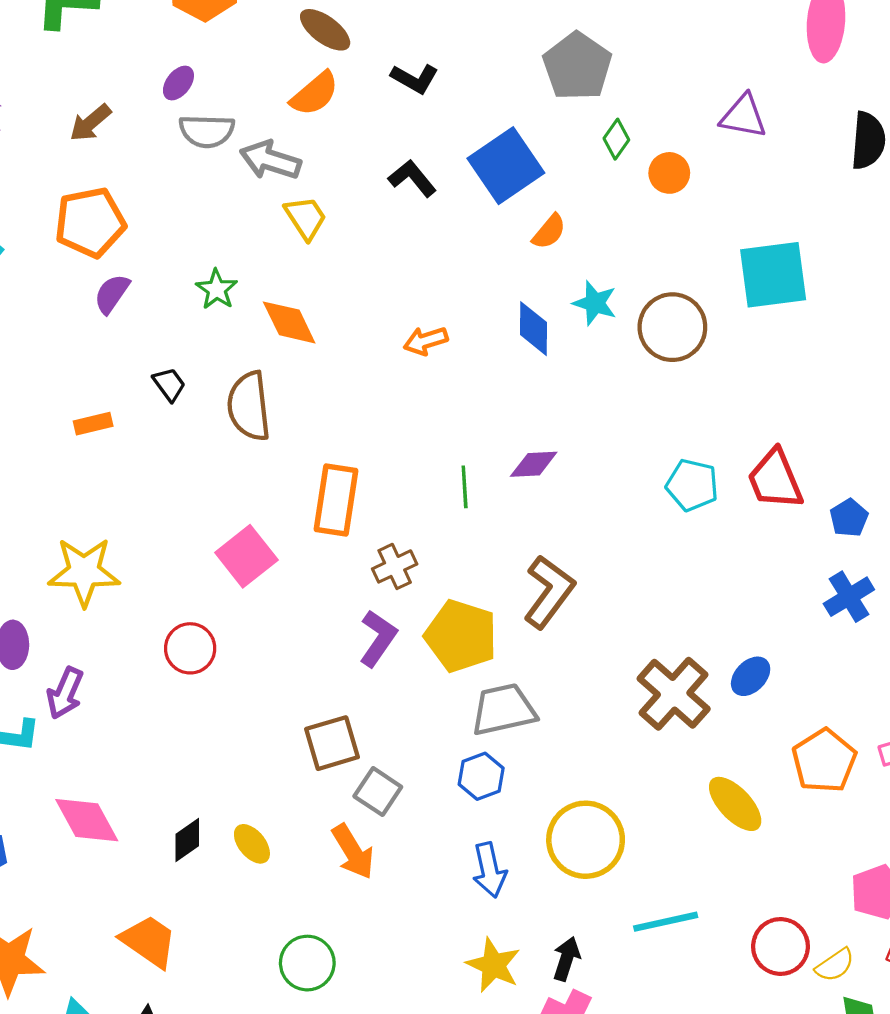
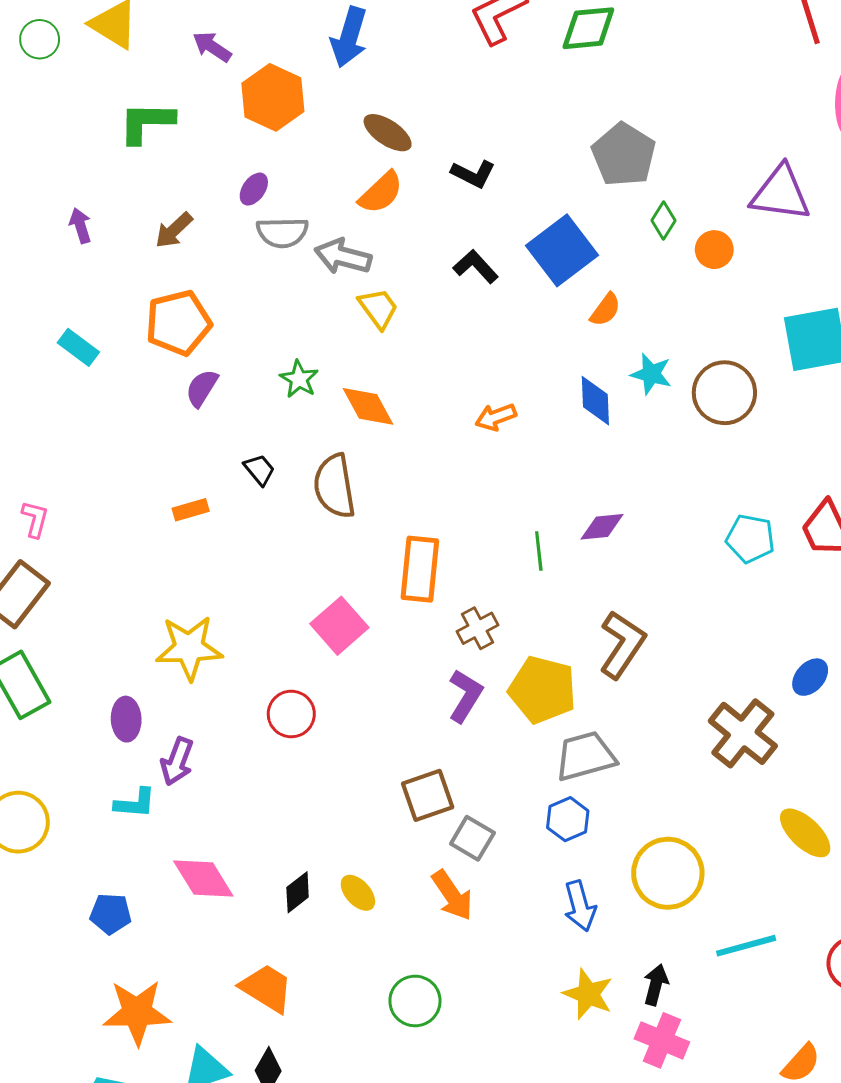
purple triangle: (743, 116) -> (781, 193), size x1.4
blue ellipse: (751, 676) -> (810, 677), moved

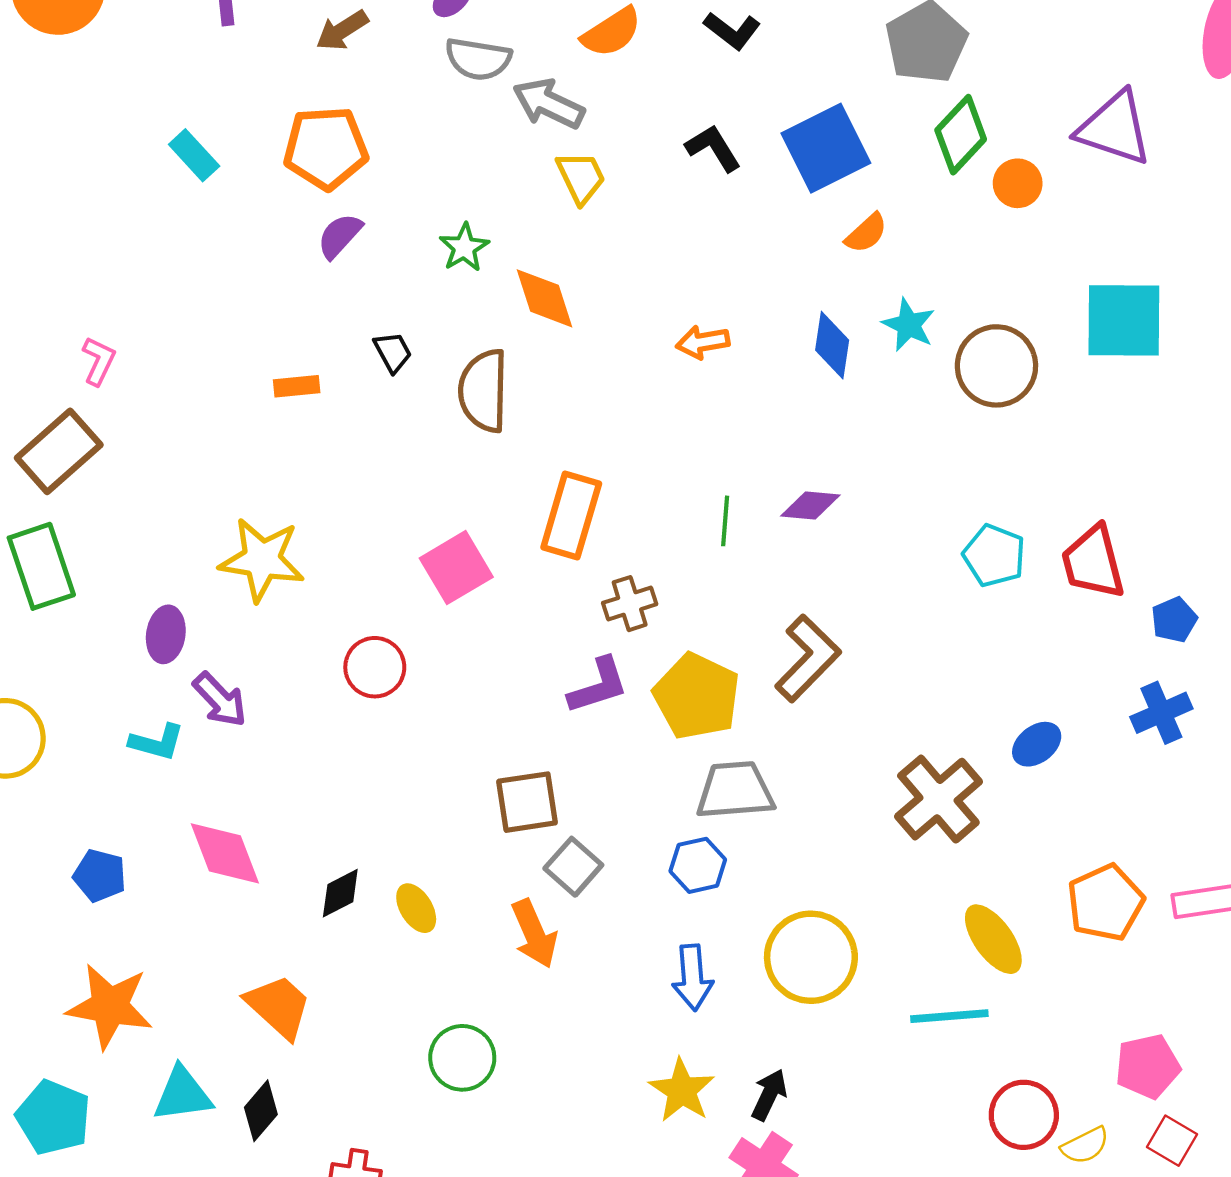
green diamond: (664, 221) -> (961, 135), size x1.6
purple L-shape: (465, 696) -> (598, 686), turned 30
purple arrow: (177, 761) -> (220, 700), turned -75
cyan line: (746, 946) -> (949, 1016), moved

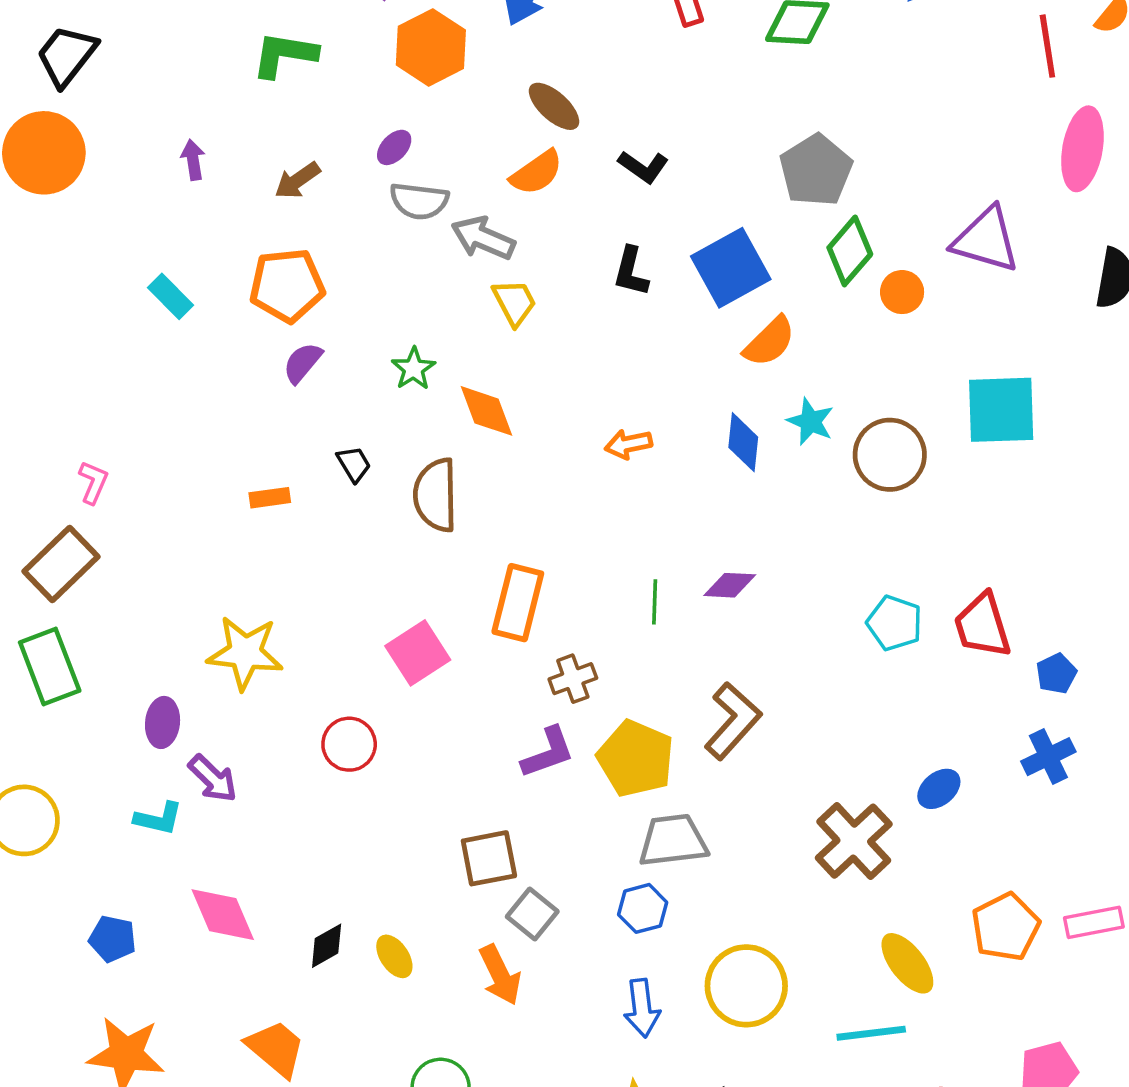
black L-shape: (713, 148) -> (631, 272), turned -132
orange semicircle: (866, 233) -> (770, 342), size x1.4

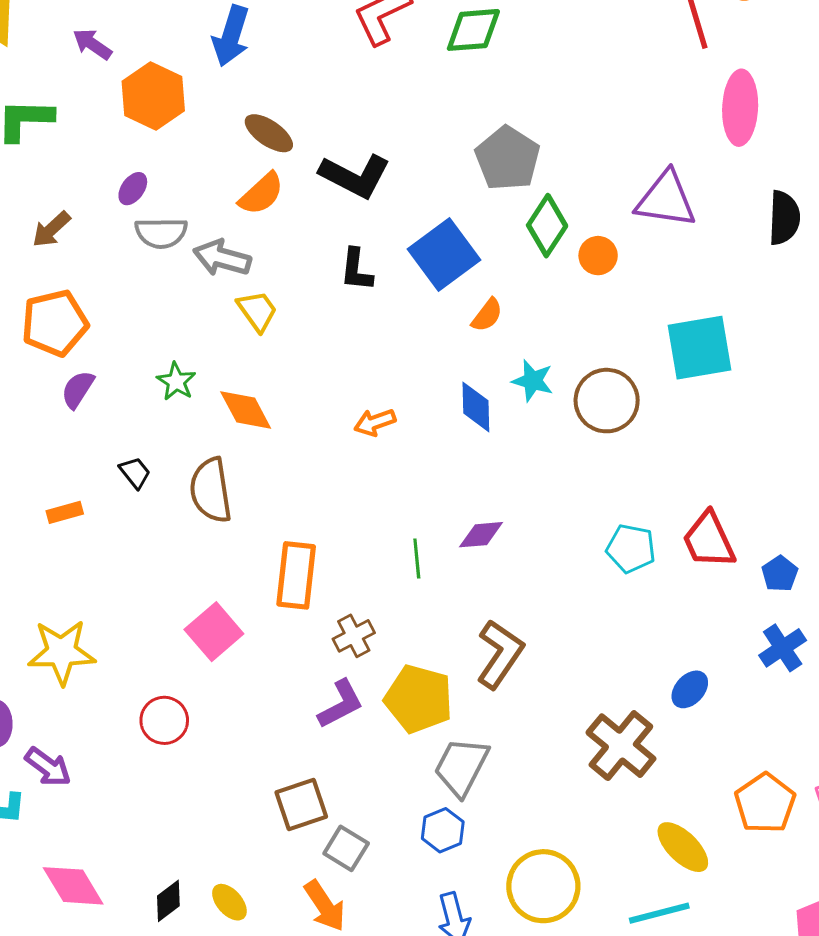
black L-shape: (643, 167) -> (355, 176), size x1.6
orange semicircle: (770, 342) -> (487, 315), size x0.7
gray trapezoid: (673, 841) -> (461, 767), turned -48

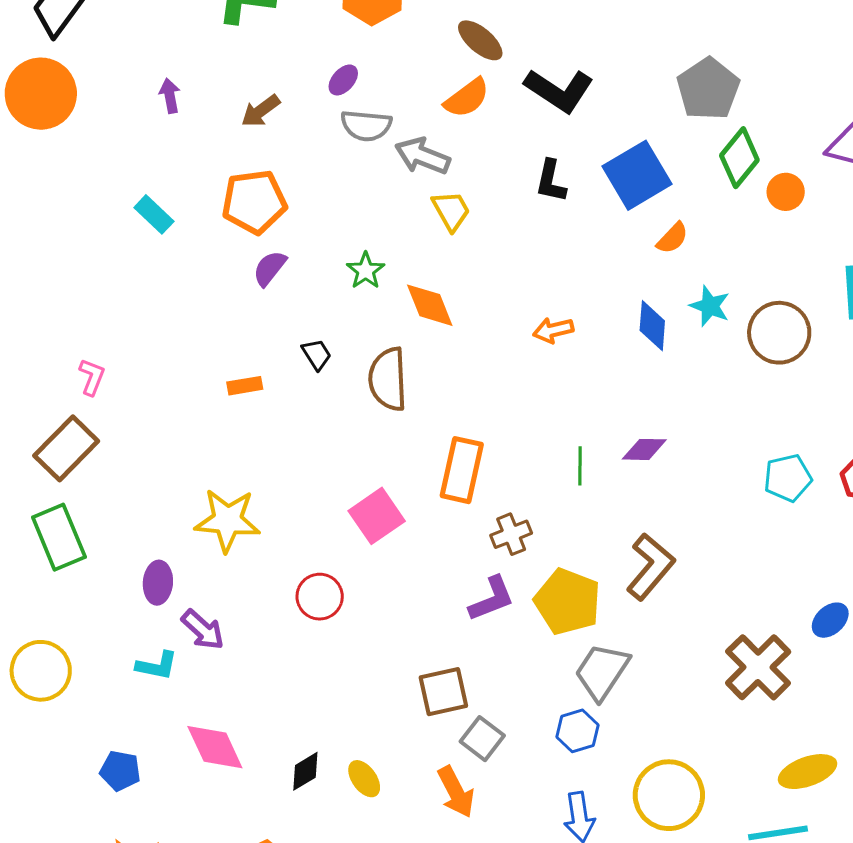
cyan pentagon: (631, 548) -> (788, 478), turned -30
yellow ellipse: (683, 847) -> (807, 772), turned -70

